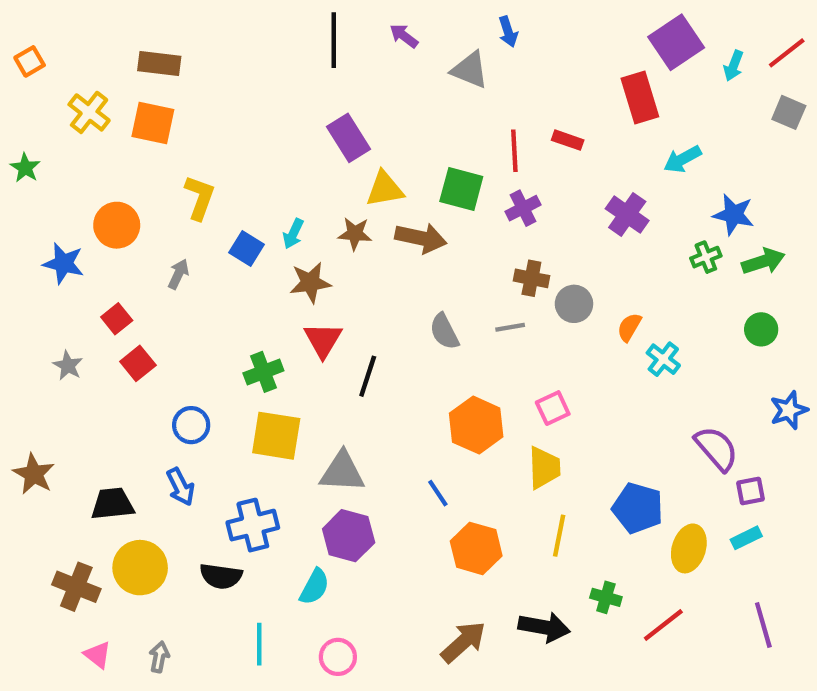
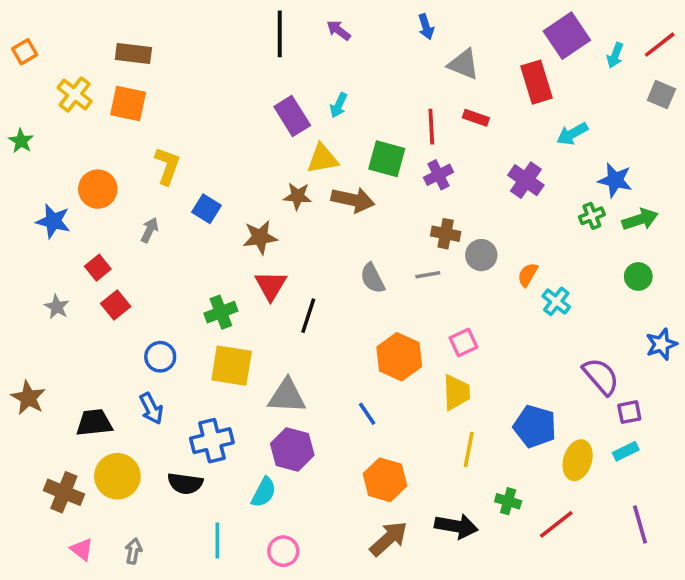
gray triangle: (470, 70) -> (463, 64), moved
cyan arrow: (293, 234) -> (339, 105), moved
orange hexagon: (476, 548) -> (385, 480), moved

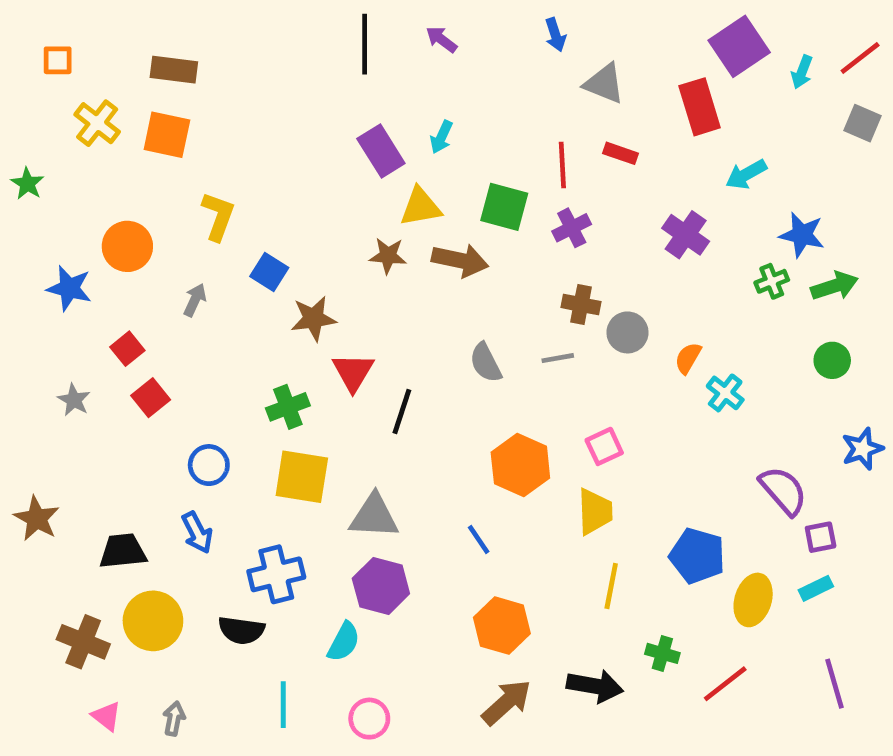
orange square: (25, 52) -> (58, 60), moved, turned 30
brown star: (260, 237) -> (313, 319), moved

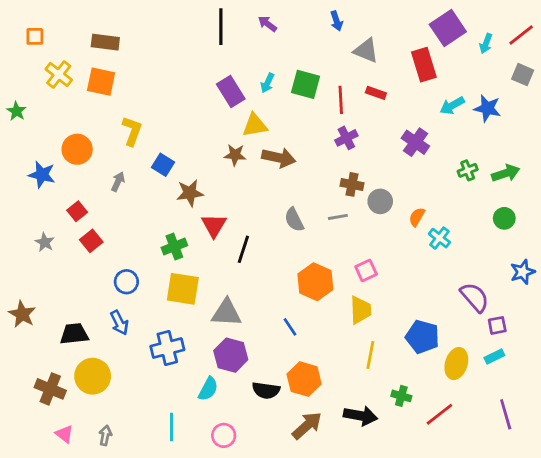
green square: (504, 207) -> (305, 84), moved
blue star: (802, 235) -> (487, 108), moved
black semicircle: (241, 630) -> (266, 390), moved

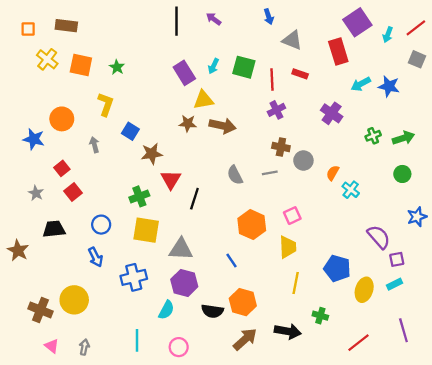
brown rectangle: (105, 42) -> (66, 26), moved
green star: (16, 111) -> (117, 67), moved
gray arrow: (118, 182) -> (94, 145), turned -40
black trapezoid: (74, 334) -> (54, 229), moved
red line: (439, 414) -> (359, 343), moved

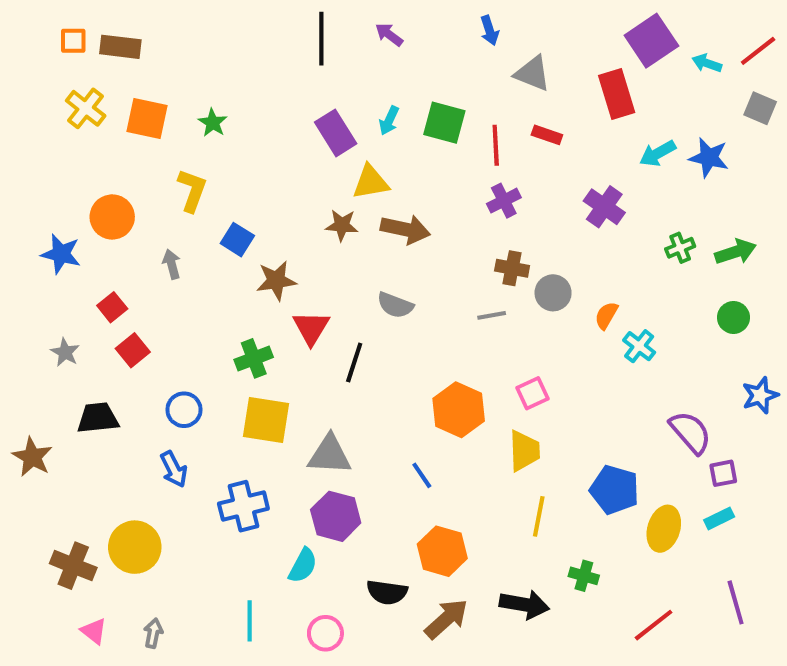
orange square: (28, 29) -> (73, 41), moved
cyan arrow: (388, 35) -> (707, 63), turned 88
gray semicircle: (235, 175) -> (395, 305), moved, turned -42
black semicircle: (212, 311) -> (387, 592), moved

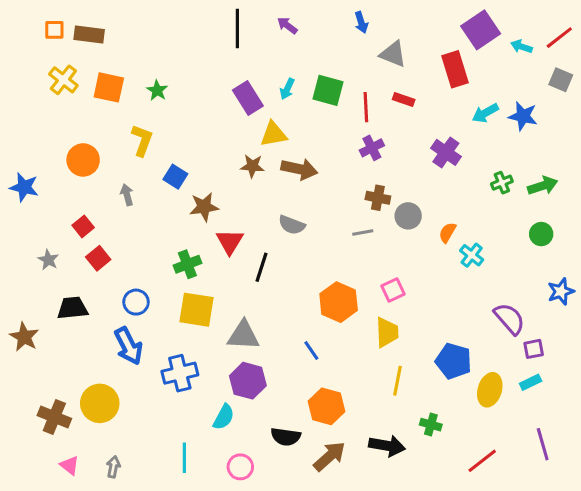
blue star: (61, 254) -> (24, 187), moved
blue arrow: (174, 469) -> (128, 346), size x1.4

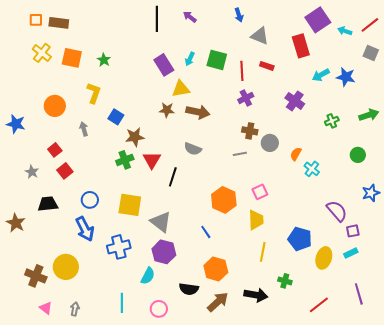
green arrow: (543, 186) -> (369, 115), moved
green cross: (187, 264) -> (125, 160), moved
gray triangle: (243, 335) -> (161, 222), turned 35

